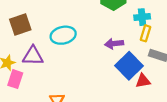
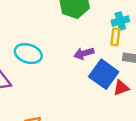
cyan cross: (142, 17) -> (120, 21), moved
cyan ellipse: (63, 35) -> (28, 54), turned 40

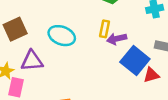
yellow rectangle: (115, 37) -> (104, 29), moved

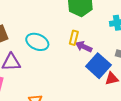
purple arrow: (117, 39) -> (84, 47), turned 35

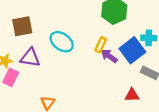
blue square: (98, 66) -> (132, 50), moved

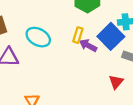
red triangle: (132, 95) -> (116, 82), turned -40

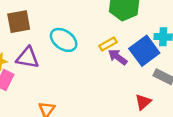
yellow rectangle: (78, 35) -> (108, 44), turned 35

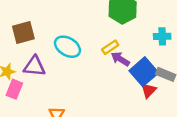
blue square: (144, 51) -> (144, 72), moved
red triangle: (143, 102) -> (149, 90), moved

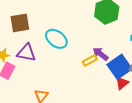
yellow rectangle: (110, 47) -> (90, 60), moved

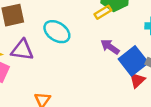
yellow rectangle: (90, 60) -> (103, 12), moved

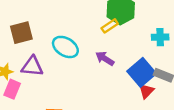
purple arrow: (110, 47) -> (105, 59), moved

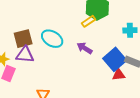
brown square: (21, 33) -> (23, 39), moved
red triangle: (146, 91) -> (119, 75), turned 40

